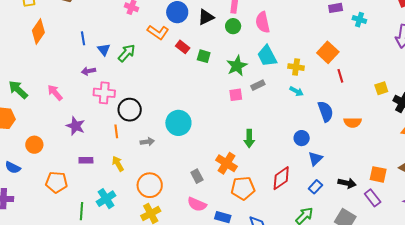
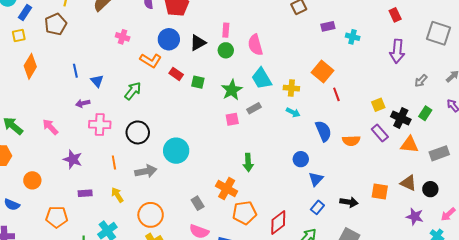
green arrow: (127, 53) -> (133, 91), moved
black circle: (130, 110) -> (138, 132), moved
gray arrow: (147, 142) -> (146, 171), size x1.5
red diamond: (281, 178) -> (278, 223), moved
purple rectangle: (373, 198) -> (380, 133), moved

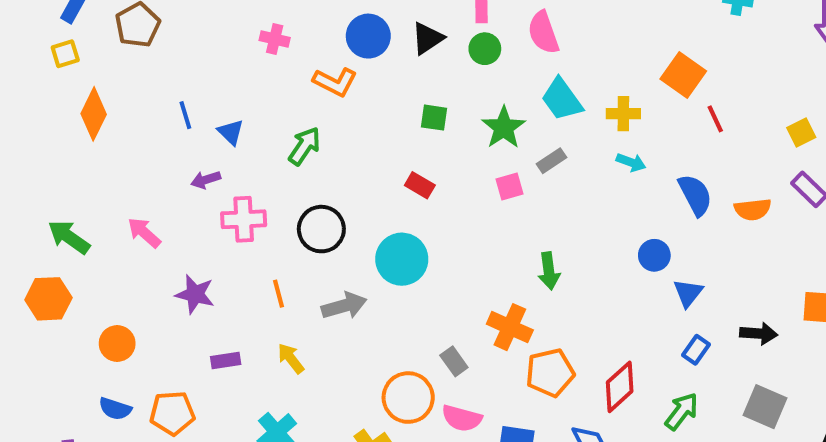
red rectangle: (176, 74) -> (420, 185), moved
blue semicircle: (12, 205) -> (115, 409), moved
orange circle: (151, 215) -> (408, 398), moved

